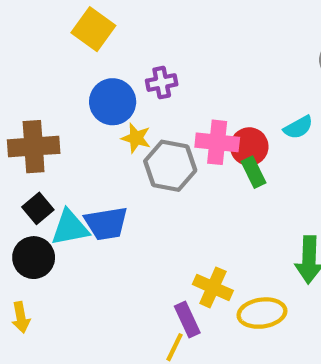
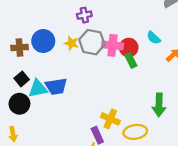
blue circle: (113, 102) -> (43, 41), moved
cyan semicircle: (298, 127) -> (154, 38), turned 72
brown cross: (34, 147) -> (19, 48), size x0.7
gray hexagon: (170, 166) -> (92, 42), moved

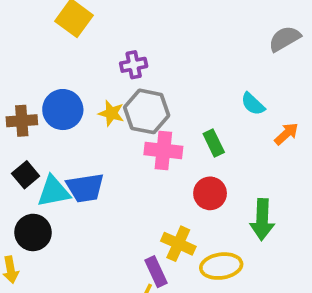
pink cross: (112, 45) -> (163, 151), moved
red circle: (129, 48) -> (210, 193), moved
black circle: (19, 104) -> (33, 232), moved

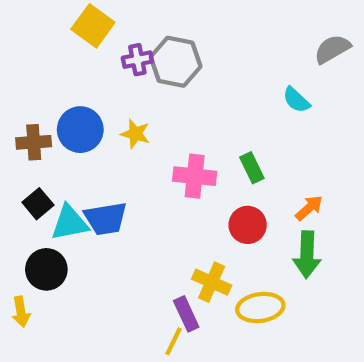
purple cross: (134, 65) -> (137, 60), moved
cyan semicircle: (253, 104) -> (296, 100), moved
gray hexagon: (147, 111) -> (176, 62), moved
orange arrow: (286, 134) -> (309, 208), moved

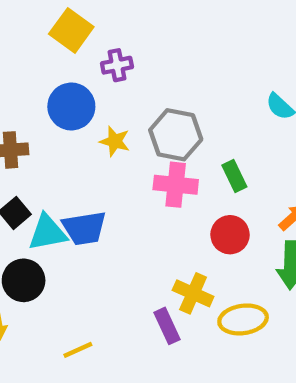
gray hexagon: (176, 62) -> (176, 135), moved
blue circle: (80, 130) -> (71, 106), moved
yellow line: (173, 341) -> (78, 350), moved, turned 40

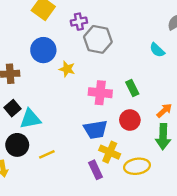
purple cross: (117, 65) -> (79, 22), moved
gray hexagon: (176, 135) -> (98, 39), moved
blue trapezoid: (84, 228) -> (95, 129), moved
yellow line: (78, 350) -> (47, 154), moved

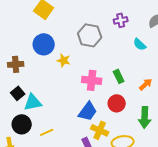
purple cross: (79, 22) -> (121, 20), moved
orange arrow: (164, 111) -> (146, 84), moved
blue trapezoid: (95, 129) -> (88, 111), turned -45

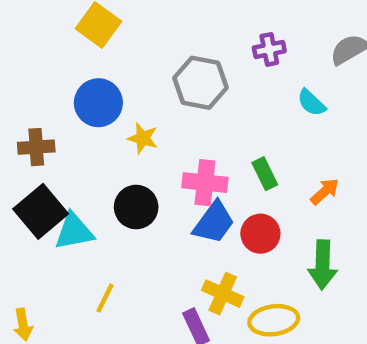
black square: (18, 93) -> (41, 211), size x1.6
blue trapezoid: (88, 111) -> (214, 223), moved
black circle: (22, 124) -> (136, 207), moved
yellow line: (47, 132) -> (105, 298), turned -40

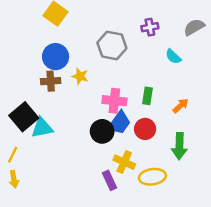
brown cross: (36, 147) -> (51, 81), moved
green rectangle: (265, 174) -> (147, 96), turned 35
black circle: (136, 207) -> (102, 131), moved
yellow line: (105, 298) -> (13, 155), moved

